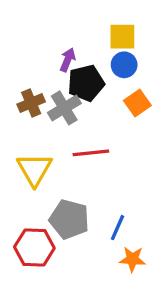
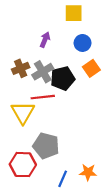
yellow square: (122, 37) -> (74, 13), moved
black pentagon: (86, 83) -> (63, 78), moved
red line: (91, 153) -> (43, 97), moved
blue line: (117, 228) -> (63, 179), moved

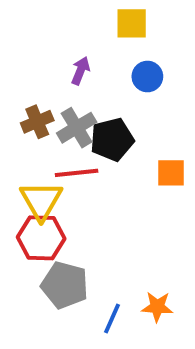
orange square: (91, 68) -> (171, 173), moved, turned 35
gray pentagon: (46, 146) -> (65, 285), moved
red hexagon: (23, 165) -> (41, 238), moved

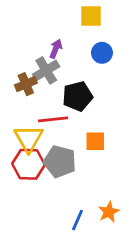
gray cross: (77, 128) -> (46, 70), moved
orange square: (171, 173) -> (95, 141), moved
gray pentagon: (65, 285) -> (60, 162), moved
orange star: (157, 307) -> (109, 212), turned -30

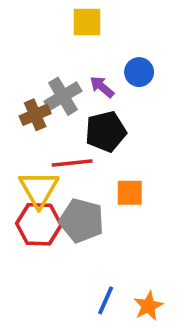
yellow square: (91, 16) -> (87, 22), moved
purple arrow: (56, 49) -> (102, 87), moved, turned -72
orange star: (109, 212) -> (148, 306), moved

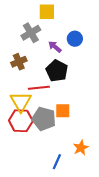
gray cross: (63, 96) -> (31, 33), moved
black pentagon: (106, 131) -> (57, 71), turned -30
orange square: (130, 193) -> (63, 111), moved
orange star: (148, 306) -> (81, 148), moved

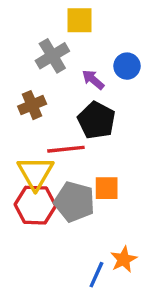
orange star: (81, 148) -> (124, 259), moved

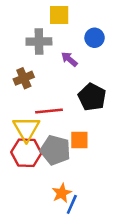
gray cross: (52, 56) -> (39, 42), turned 30
blue circle: (127, 66) -> (95, 38), moved
black pentagon: (96, 120) -> (92, 97), moved
orange star: (124, 259) -> (62, 193), moved

